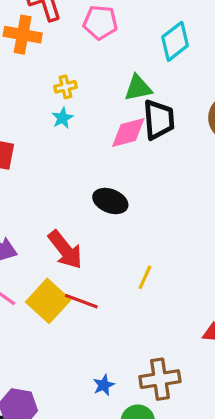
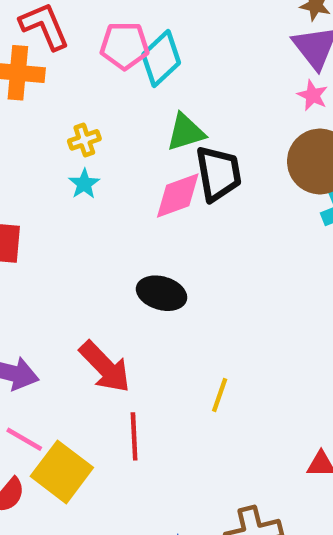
cyan diamond: (175, 41) -> (161, 59), moved
yellow square: (48, 301) -> (62, 472), moved
red line: (81, 301) -> (134, 436), turned 72

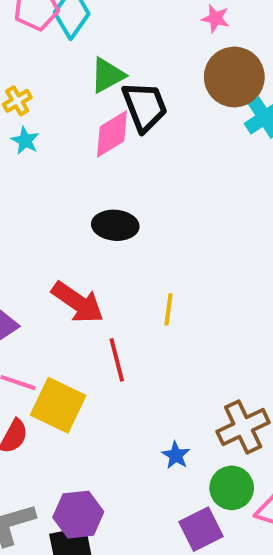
yellow line: (220, 395) -> (169, 309), moved

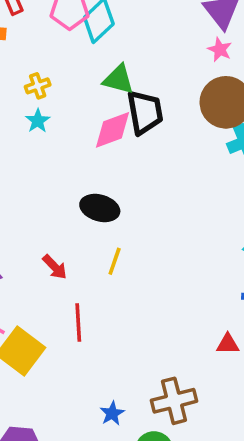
green triangle: (107, 75) -> (119, 79), turned 32
red arrow: (78, 302) -> (55, 267), size x0.6
yellow line: (169, 309) -> (115, 261), moved

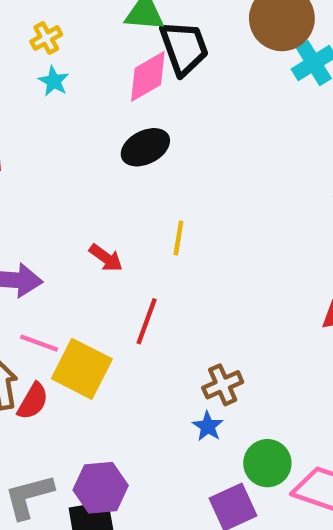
black ellipse: (100, 208) -> (145, 147), moved, turned -33
red line: (78, 322) -> (147, 321), turned 33
brown cross: (174, 401) -> (223, 385), moved, size x0.7

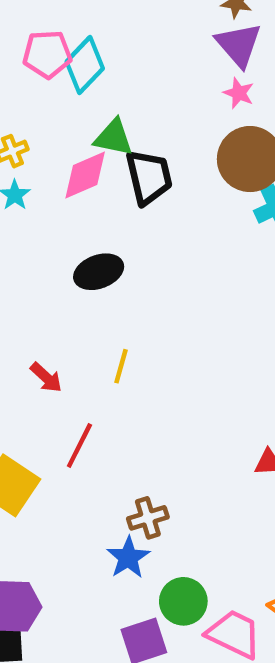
pink diamond: (148, 76) -> (85, 175), moved
blue star: (208, 426) -> (128, 558), size x1.4

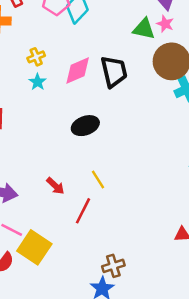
green triangle: (114, 138) -> (144, 29), moved
yellow line: (121, 366) -> (98, 179), turned -48
red line: (79, 446) -> (83, 211), moved

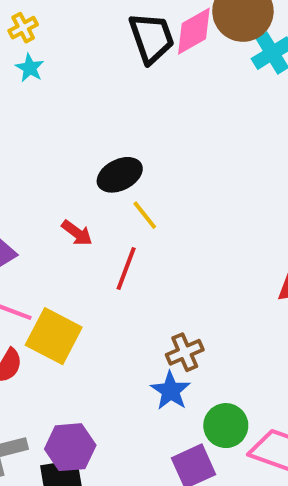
pink diamond: (78, 70) -> (194, 31), moved
black ellipse: (85, 126) -> (120, 175), moved

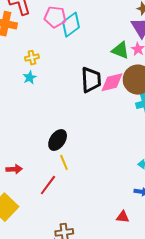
black ellipse: (120, 175) -> (58, 140), turned -45
red arrow: (77, 233) -> (14, 169), moved, turned -56

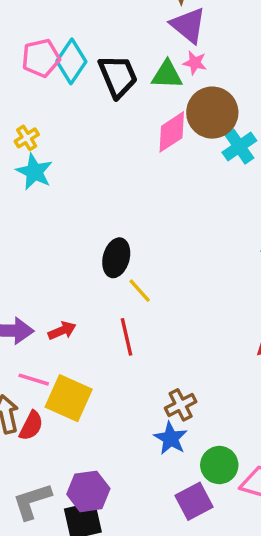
cyan star: (30, 77) -> (34, 172), size x1.5
black trapezoid: (91, 80) -> (118, 76), moved
red line: (48, 185) -> (127, 337), turned -30

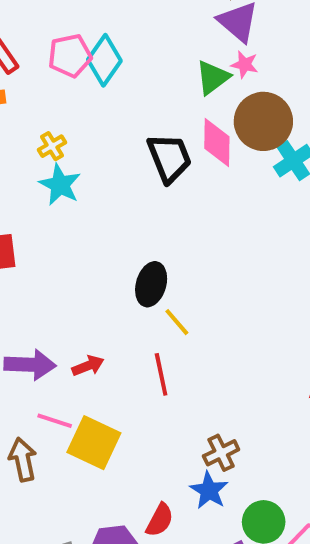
green triangle: (167, 75) -> (213, 77), turned -40
black trapezoid: (118, 76) -> (169, 158), moved
pink diamond: (172, 132) -> (217, 143), turned -57
red semicircle: (31, 426) -> (160, 520), moved

